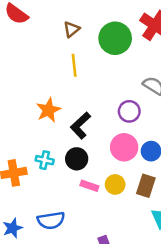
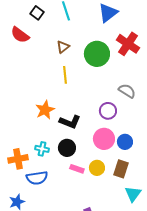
black L-shape: (80, 125) -> (70, 122), turned -115
blue semicircle: (51, 220) -> (37, 178), moved

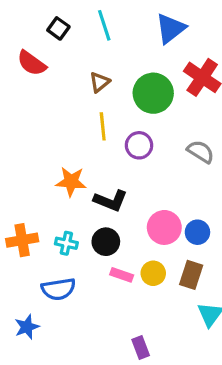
orange star: (45, 110) -> (71, 182), turned 30
purple circle: (108, 111) -> (139, 145), moved
orange cross: (18, 159) -> (22, 240), moved

